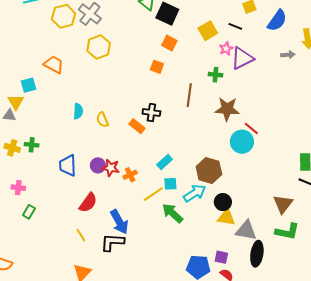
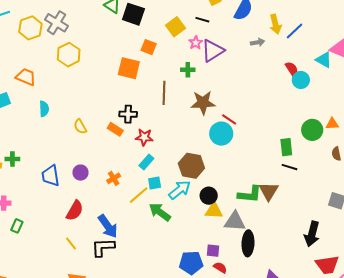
orange square: (169, 43) -> (149, 47), moved
orange square: (157, 67) -> (129, 68), size x1.6
cyan semicircle: (78, 111) -> (44, 109), moved
red star: (111, 168) -> (144, 137), moved
green L-shape: (287, 232) -> (250, 194), moved

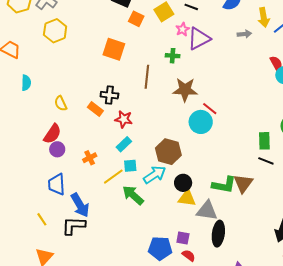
orange square: (149, 47) -> (136, 19), moved
blue trapezoid: (51, 176) -> (57, 184), moved
red semicircle: (75, 211) -> (52, 134), moved

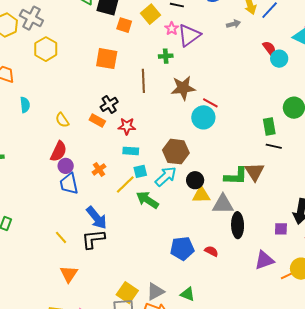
black cross: (109, 95) -> (109, 104), turned -30
cyan rectangle: (124, 144) -> (131, 151), turned 56
blue trapezoid: (57, 184) -> (69, 184), moved
purple square: (183, 238) -> (281, 229), moved

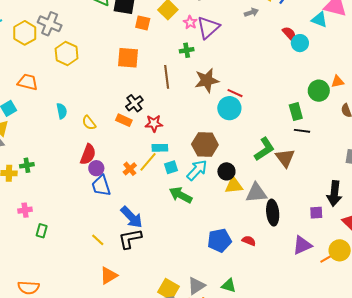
cyan semicircle: (25, 105) -> (62, 111), moved
green L-shape: (236, 176) -> (264, 149), moved, turned -30
yellow line: (125, 184) -> (148, 162), moved
orange triangle: (69, 274) -> (109, 276), turned 30

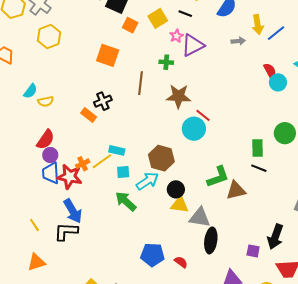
cyan semicircle: (62, 111) -> (30, 91), turned 35
yellow semicircle: (89, 123) -> (46, 101), moved, turned -77
red star: (154, 123) -> (70, 177), moved, size x1.4
brown triangle: (285, 158) -> (236, 190), turned 40

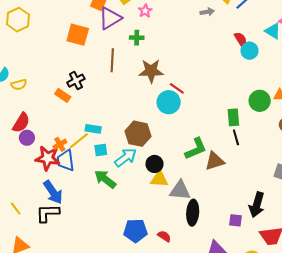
purple triangle: (193, 45) -> (110, 18), moved
black line: (259, 168) -> (236, 137), turned 56
blue trapezoid: (51, 173) -> (66, 160), moved

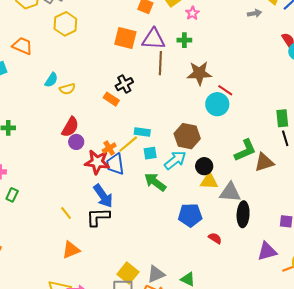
purple triangle: (110, 18) -> (153, 39), moved, turned 35
blue pentagon: (135, 231) -> (190, 215), moved

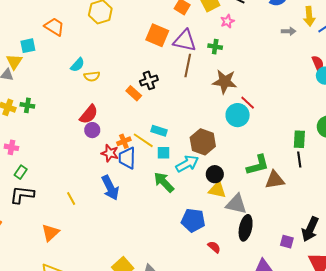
yellow line: (128, 144) -> (143, 140), turned 65
red star: (97, 162) -> (110, 153), size x0.7
black L-shape: (98, 217) -> (22, 195), moved
orange triangle: (71, 250) -> (50, 233), moved, turned -30

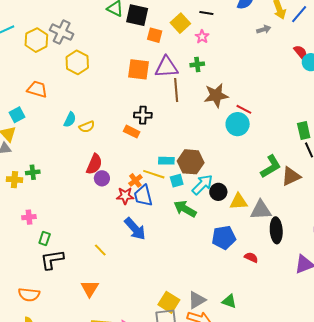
black cross: (149, 80) -> (143, 115), turned 36
brown hexagon: (203, 142) -> (191, 162), moved
black circle: (215, 174) -> (218, 192), moved

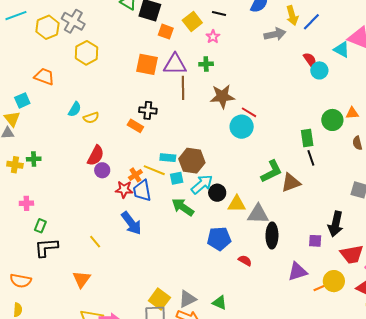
gray arrow: (264, 29) -> (275, 34), size x1.5

